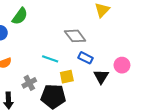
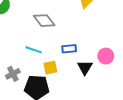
gray diamond: (75, 36) -> (44, 21), moved
blue rectangle: (86, 58) -> (69, 49), turned -32

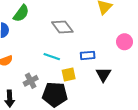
pink circle: (106, 56) -> (124, 42), moved

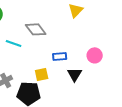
pink circle: (124, 42) -> (95, 55), moved
cyan line: (52, 57) -> (14, 43), moved

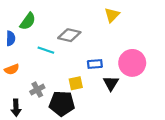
gray diamond: (36, 29) -> (69, 35), turned -40
pink circle: (95, 55) -> (132, 63), size x1.6

